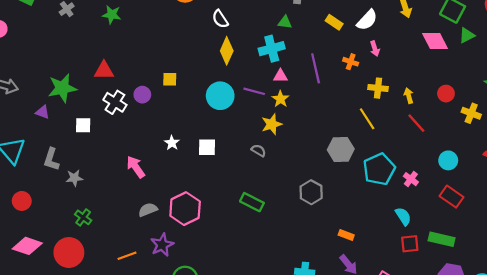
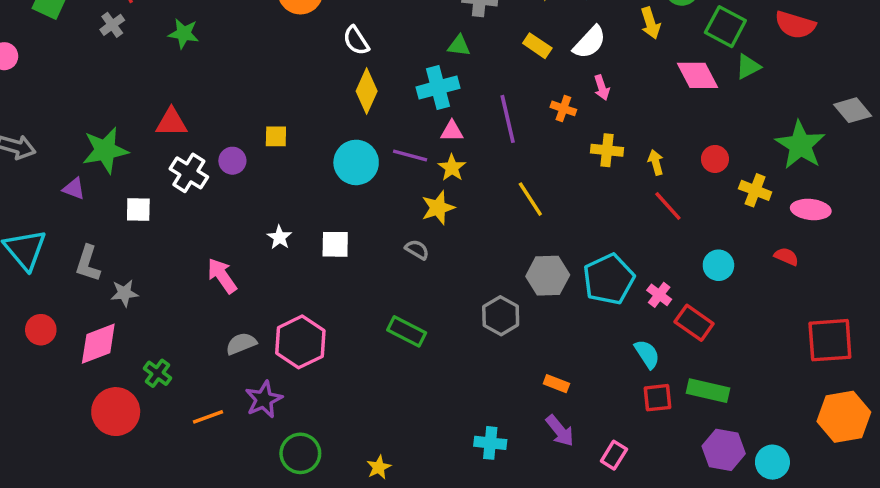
yellow line: (367, 119) -> (530, 199), moved
gray hexagon: (341, 149) -> (548, 276), moved
red rectangle: (451, 197) -> (694, 323), moved
green cross: (83, 217) -> (158, 373), moved
pink diamond: (27, 246) -> (98, 344), moved, turned -40

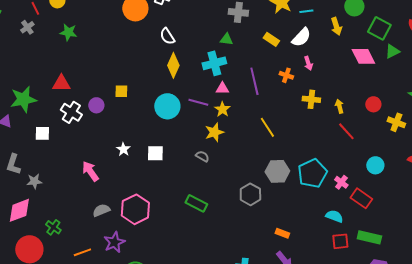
cyan semicircle: (647, 354) -> (334, 216), turned -36

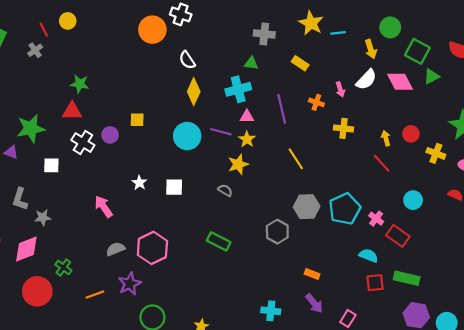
green star: (68, 32) -> (80, 84), moved
white semicircle: (301, 37) -> (366, 80), moved
yellow arrow: (339, 106) -> (386, 138), moved

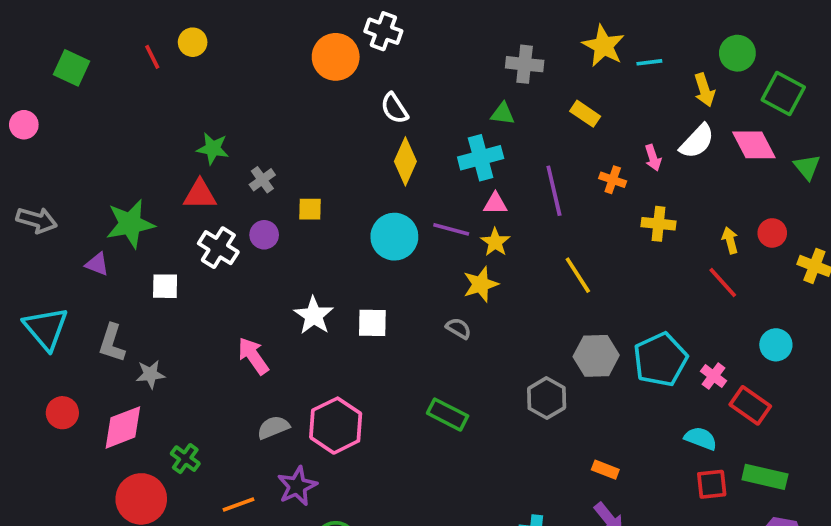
gray cross: (35, 50) -> (262, 180), moved
green triangle: (432, 76) -> (807, 167), moved, turned -42
white star: (139, 183) -> (314, 315), size x1.5

